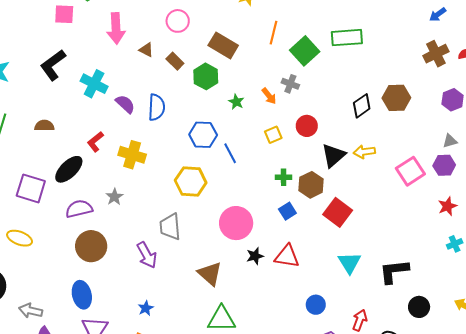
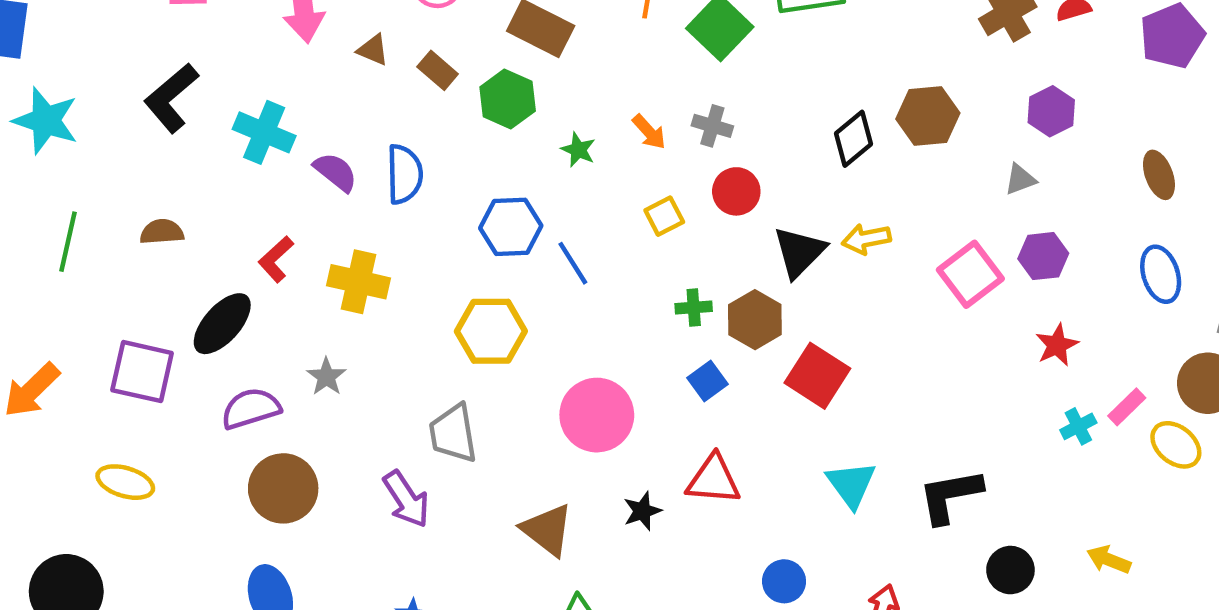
gray cross: (290, 84) -> (712, 126), moved
gray triangle: (450, 141) -> (1020, 179), moved
black star: (255, 256) -> (642, 511), moved

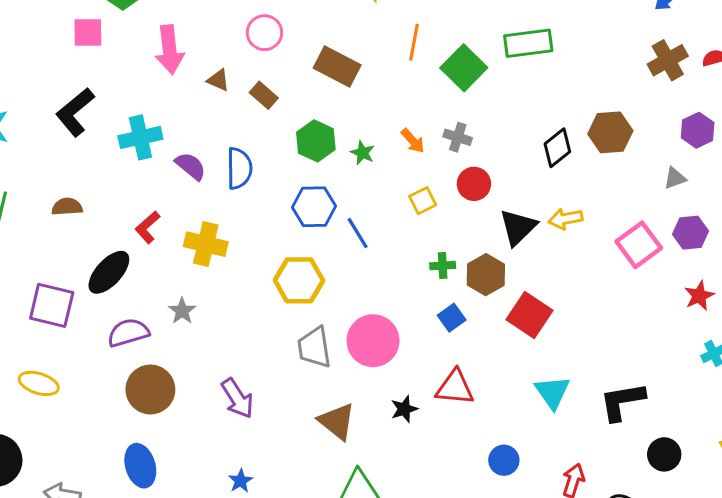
green hexagon: (508, 99) -> (316, 141), moved
cyan cross: (264, 132) -> (140, 137), turned -36
gray trapezoid: (453, 433) -> (314, 347), moved

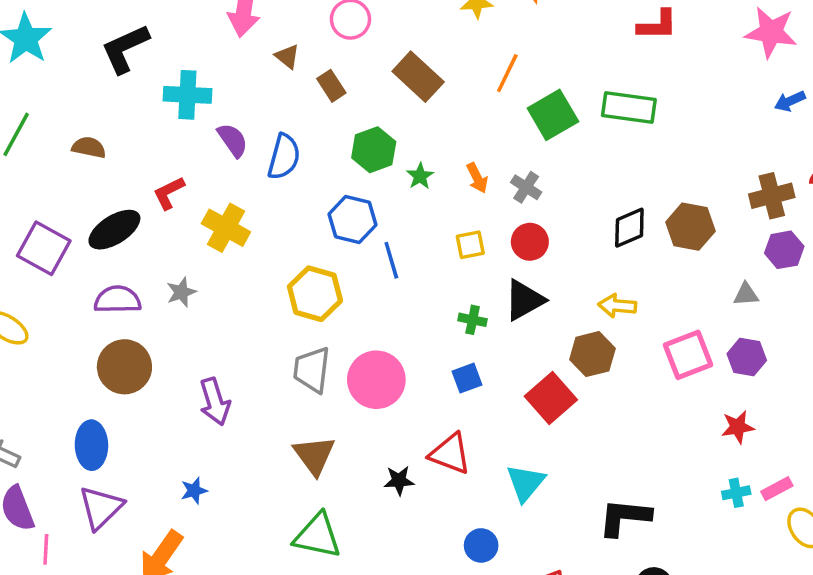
brown cross: (668, 60) -> (772, 196), moved
black triangle: (518, 227) -> (524, 300), moved
brown hexagon: (486, 275) -> (592, 354), moved
cyan triangle: (552, 392) -> (526, 483), moved
black star: (404, 409) -> (399, 481), moved

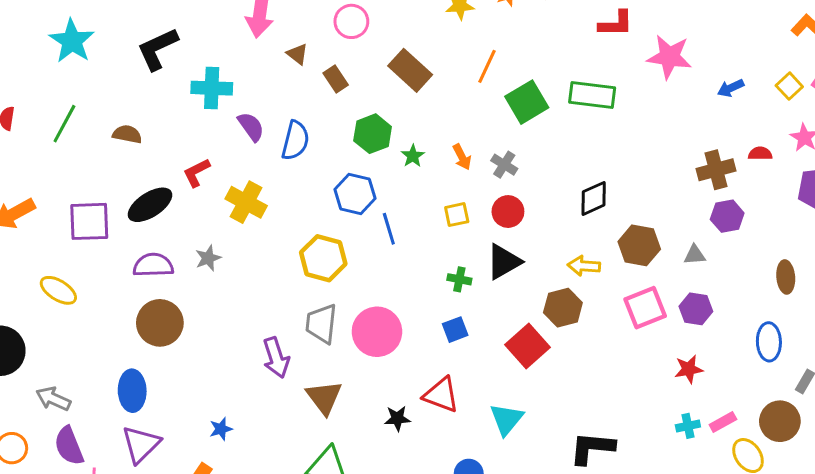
pink star: (771, 32) -> (669, 57), moved
brown hexagon: (690, 227) -> (639, 245), moved
purple square: (44, 248) -> (89, 221), turned -30
purple arrow: (215, 402) -> (276, 358), moved

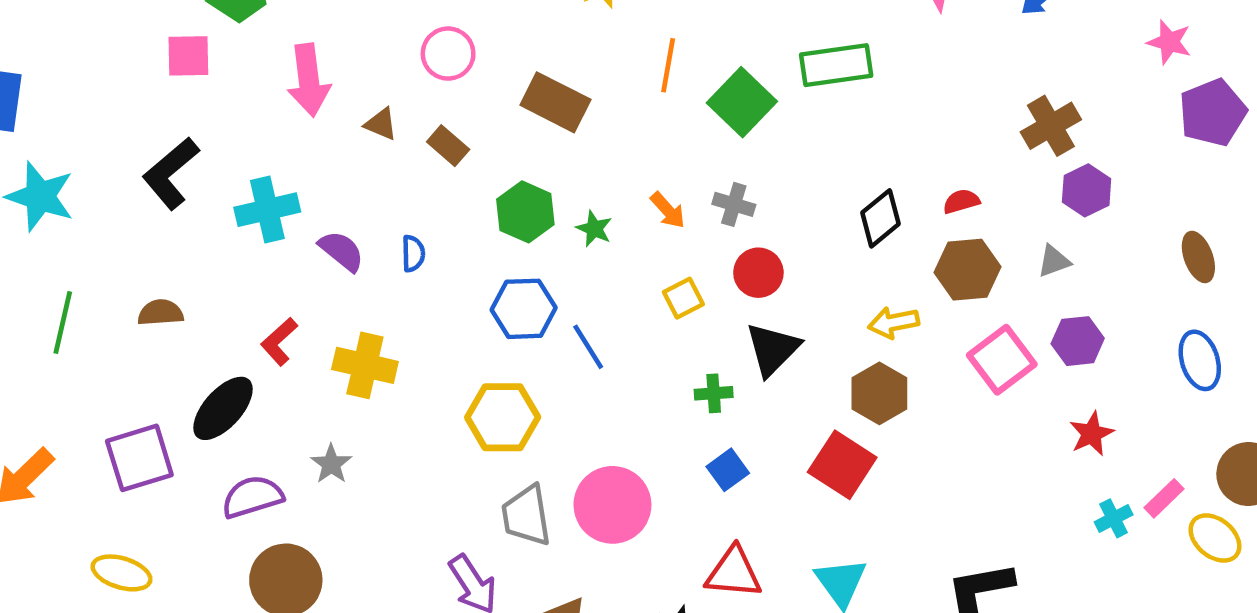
blue semicircle: (295, 140) -> (413, 254), size x0.6
red semicircle: (760, 154) -> (961, 201), moved

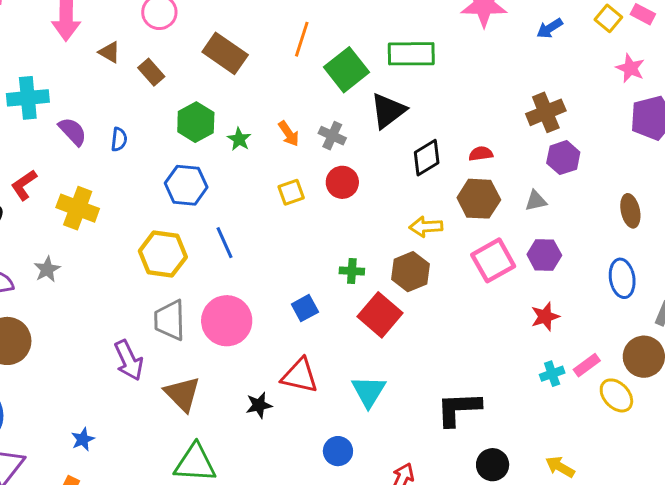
blue line: (588, 347) -> (225, 243), moved
black triangle: (773, 349) -> (388, 111), moved
green cross: (714, 393) -> (352, 271), moved

